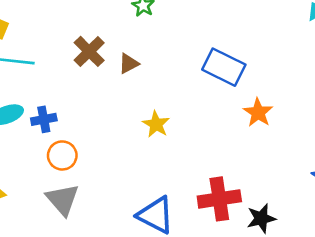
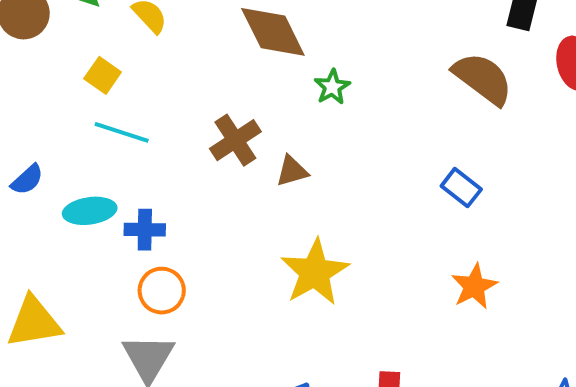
blue rectangle: (224, 67) -> (461, 188), moved, size x0.6
yellow star: (156, 124) -> (315, 272), size x1.6

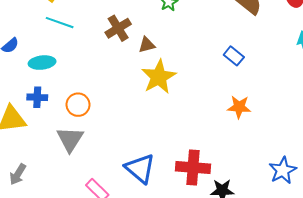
blue cross: (145, 230) -> (37, 97), moved
yellow star: (315, 272) -> (159, 77), moved
orange star: (474, 286) -> (239, 107), turned 30

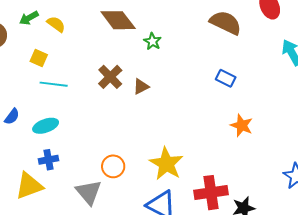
yellow star: (159, 77) -> (166, 164), moved
orange circle: (78, 105) -> (113, 166), moved
orange star: (239, 107) -> (242, 125), turned 30

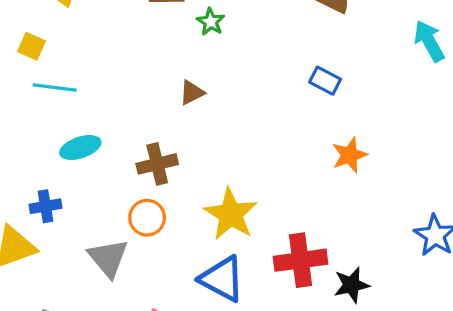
brown cross: (110, 77) -> (157, 164), moved, turned 30
orange star: (242, 125) -> (350, 155), turned 30
cyan ellipse: (46, 126) -> (80, 147), moved

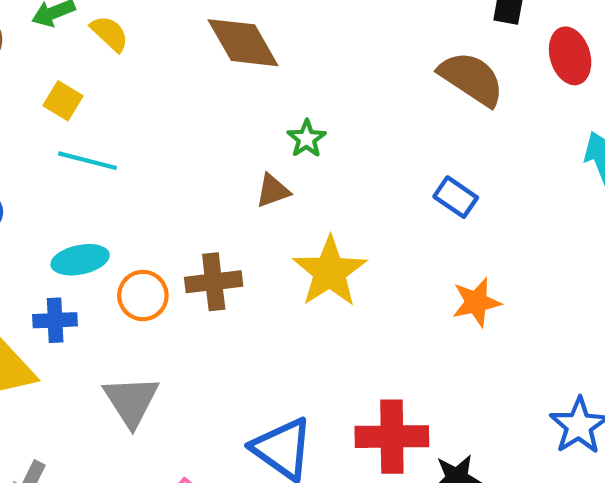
green star: (211, 22) -> (307, 139), moved
cyan ellipse: (80, 147) -> (80, 260), moved
yellow star: (231, 214) -> (330, 272), moved
orange circle: (147, 218) -> (143, 296), moved

